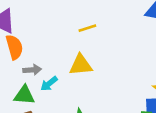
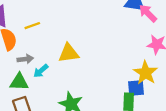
yellow line: (87, 28) -> (32, 26), moved

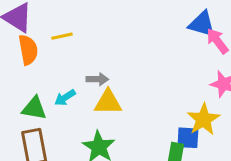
yellow triangle: (69, 53) -> (108, 102), moved
gray arrow: (25, 59) -> (97, 79), moved

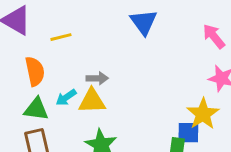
blue triangle: (202, 24) -> (144, 22), moved, turned 40
orange semicircle: (28, 50) -> (35, 71), moved
yellow triangle: (108, 102) -> (92, 101), moved

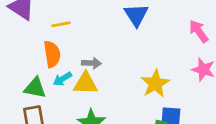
orange semicircle: (35, 71) -> (52, 54), moved
yellow star: (203, 114) -> (155, 84), moved

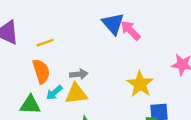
pink arrow: (199, 31) -> (131, 30), moved

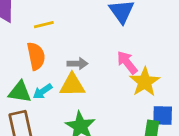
pink arrow: (131, 30) -> (127, 62), moved
cyan arrow: (54, 93) -> (43, 91), moved

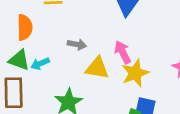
orange semicircle: (36, 56) -> (25, 27), moved
yellow triangle: (72, 85) -> (97, 68), moved

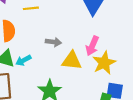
pink arrow: (123, 52) -> (92, 46), turned -126

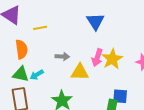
yellow star: (104, 63) -> (112, 59), moved

